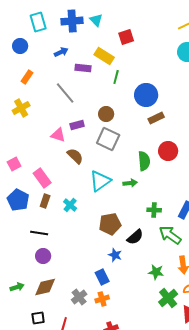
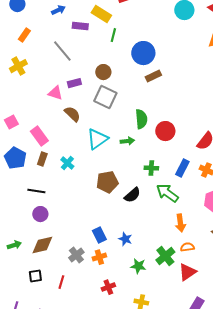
red circle: (168, 151) -> (165, 131), moved
blue star: (115, 255) -> (125, 239), moved
green star: (156, 272) -> (138, 266), moved

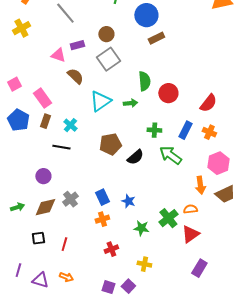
gray square: (105, 97) -> (108, 59), turned 30
black line: (36, 191) -> (61, 147), moved
orange arrow: (180, 223) -> (200, 185), moved
gray cross: (76, 255) -> (70, 199), moved

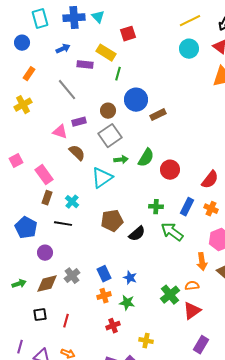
blue circle: (146, 15) -> (136, 100), moved
green semicircle: (144, 81) -> (146, 158), turned 36
green arrow: (130, 103) -> (121, 160), moved
blue pentagon: (18, 120) -> (26, 228), moved
green star: (141, 228) -> (127, 303), moved

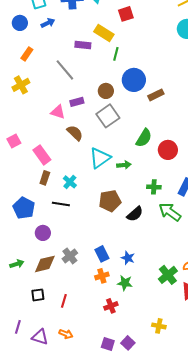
blue arrow: (63, 49) -> (48, 23), moved
green arrow: (121, 160) -> (124, 165), moved
yellow cross: (146, 341) -> (159, 326), moved

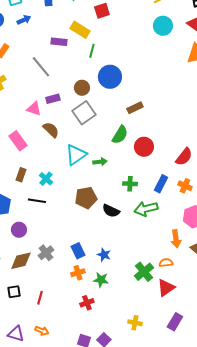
brown rectangle: (156, 95) -> (135, 108), moved
pink rectangle: (42, 155) -> (18, 141), moved
green arrow: (170, 212) -> (146, 209), turned -50
black semicircle: (135, 214) -> (111, 211), turned 66

